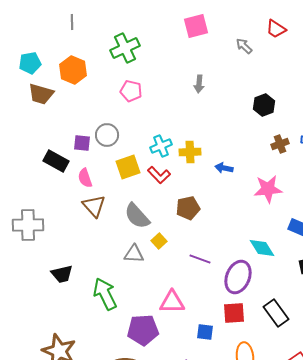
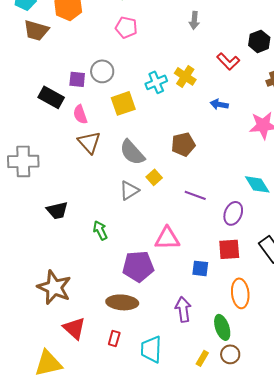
yellow cross: (190, 152) -> (185, 76), moved, turned 35
red L-shape: (159, 175) -> (228, 61), moved
gray triangle: (134, 254) -> (129, 190), turned -35
purple ellipse: (238, 277) -> (233, 213), size x0.7
green arrow: (105, 294) -> (100, 230), size x0.6

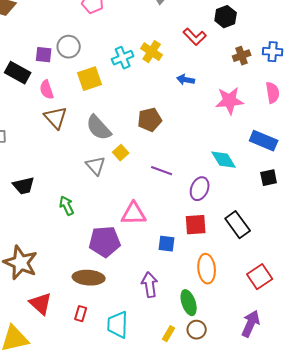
gray triangle: (129, 190) -> (96, 166), turned -40

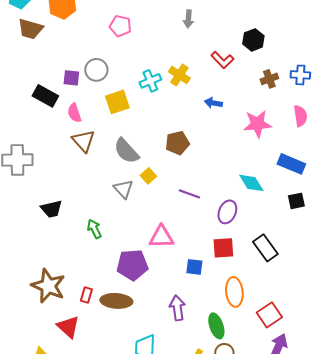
red square: (260, 277) -> (269, 315), moved
red rectangle: (81, 314) -> (86, 295), moved

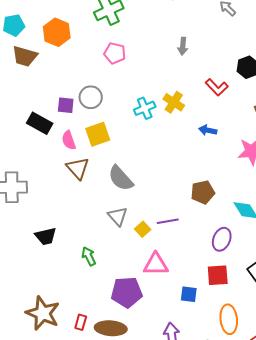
yellow square: (117, 102) -> (98, 134), moved
brown pentagon: (177, 143) -> (203, 192), moved
yellow square: (148, 176) -> (143, 229), moved
purple line: (189, 194) -> (168, 221), moved, turned -30

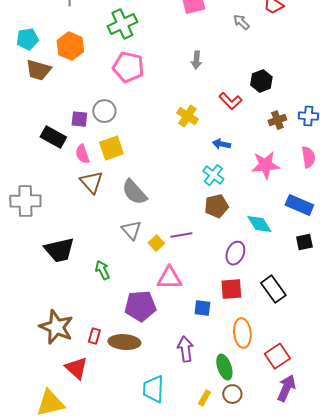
pink pentagon: (115, 53) -> (128, 67), size x1.4
cyan cross: (145, 108) -> (213, 175), moved, turned -30
black trapezoid: (46, 236) -> (59, 250), size x1.4

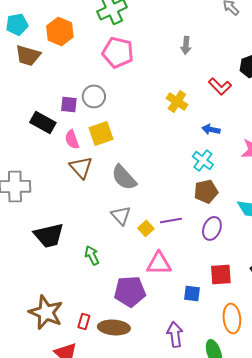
purple ellipse: (235, 253) -> (212, 228), moved

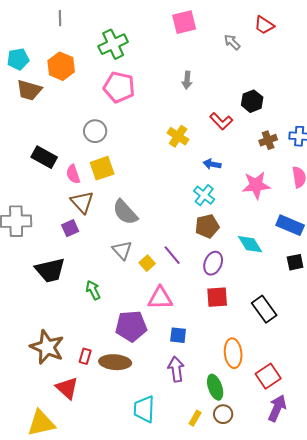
purple square: (69, 104) -> (70, 228), moved, turned -30
purple line: (171, 220) -> (172, 255), turned 60
red square: (221, 274) -> (217, 297), moved
blue square: (192, 293) -> (178, 335), moved

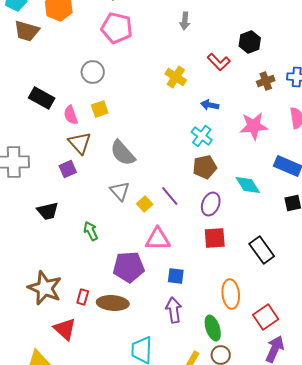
yellow square: (102, 168) -> (100, 109), size x0.7
black trapezoid: (50, 270) -> (48, 211), size x0.7

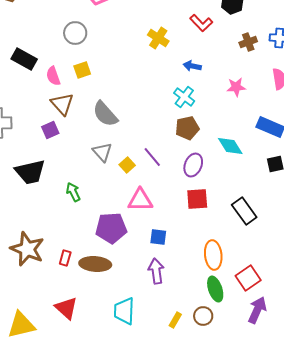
pink star: (254, 126) -> (236, 87), size x0.7
black trapezoid: (48, 211) -> (30, 172), size x1.4
green ellipse: (213, 328) -> (215, 289), moved
red triangle: (65, 329) -> (66, 308), moved

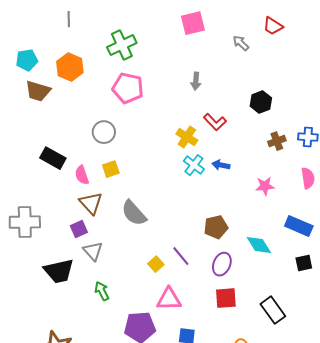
red L-shape: (201, 23) -> (215, 122), moved
cyan cross: (184, 97) -> (194, 165), moved
gray triangle: (102, 152) -> (93, 251), moved

